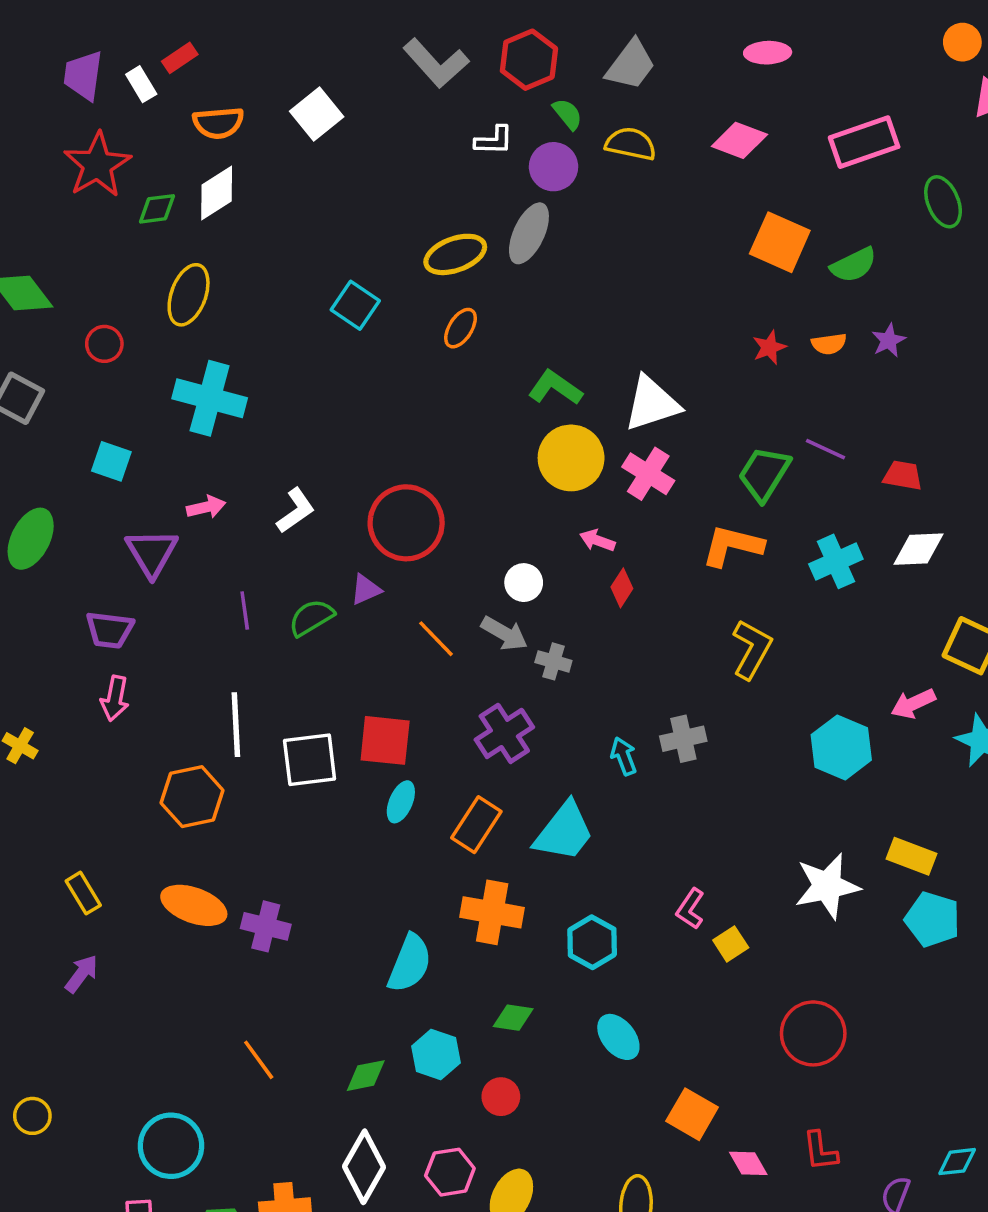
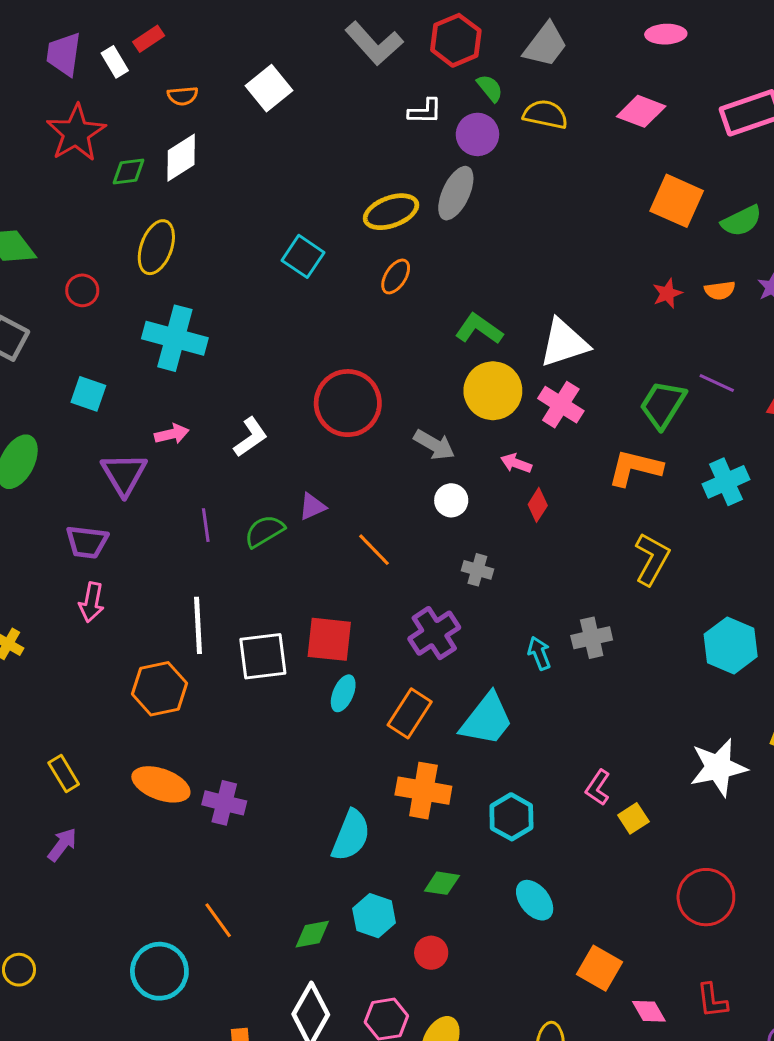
orange semicircle: (218, 123) -> (183, 96), size x0.7
red circle: (406, 523) -> (348, 403), moved
gray arrow: (504, 633) -> (434, 445), moved
cyan circle: (171, 1146) -> (159, 971), moved

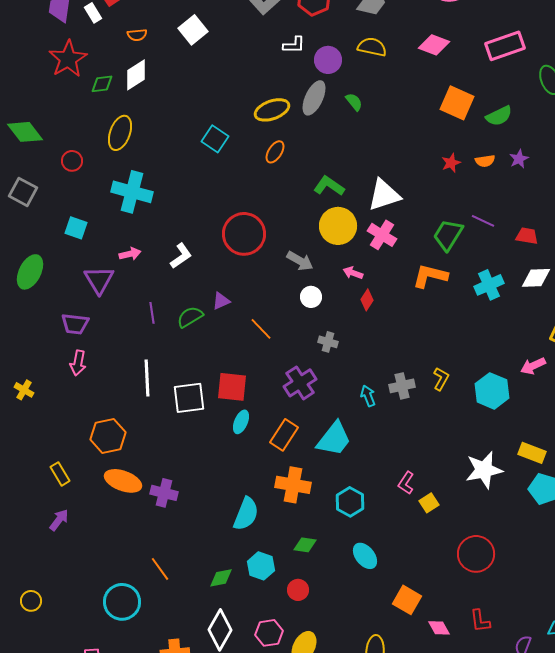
green semicircle: (490, 88) -> (354, 102), moved
yellow L-shape: (652, 559) -> (441, 379), moved, size x0.7
orange hexagon: (159, 689) -> (108, 436), moved

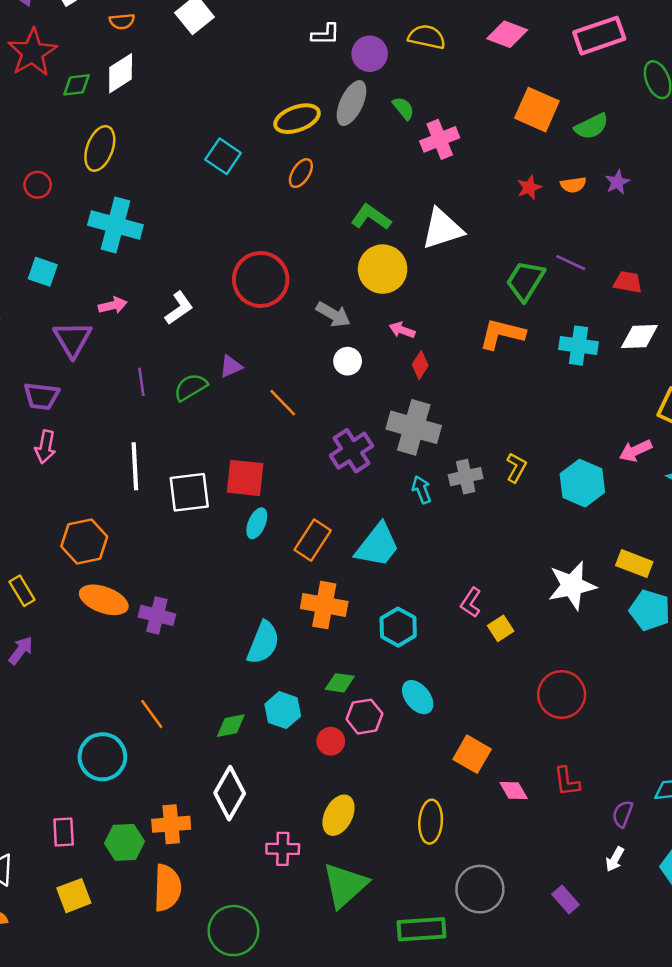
pink cross: (382, 235) -> (440, 139), moved, turned 36
cyan cross: (489, 285) -> (578, 346), turned 32
gray cross: (328, 342) -> (414, 427), moved, size x2.0
purple cross: (300, 383) -> (351, 451), moved
pink hexagon: (269, 633) -> (364, 717), moved

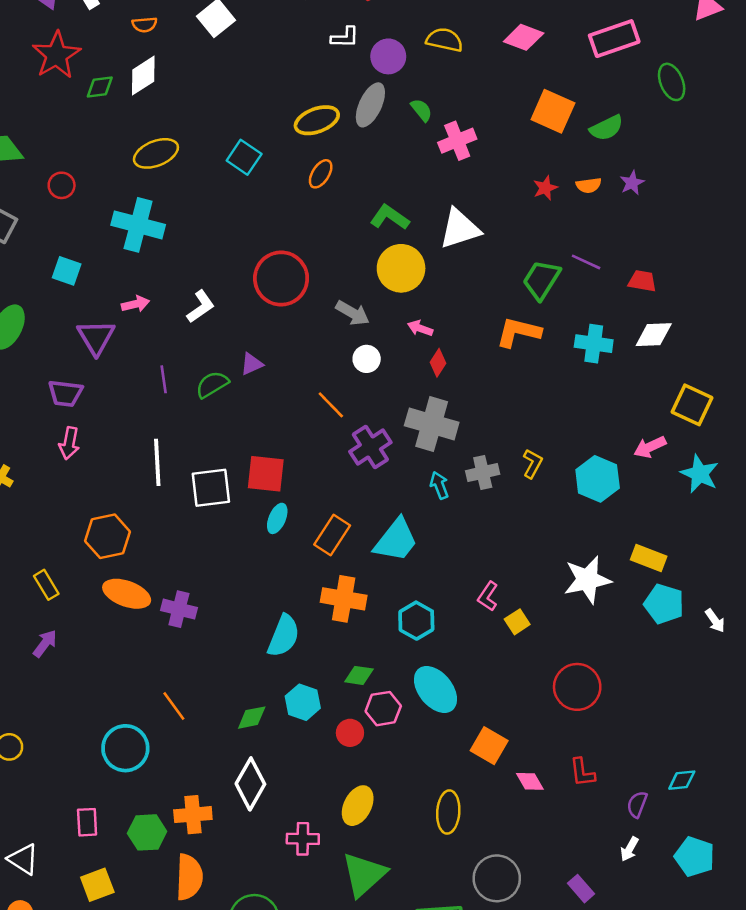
yellow ellipse: (100, 148) -> (156, 153), moved, turned 48
orange line: (283, 403) -> (331, 405), moved
cyan ellipse: (418, 697) -> (435, 689), size x1.4

